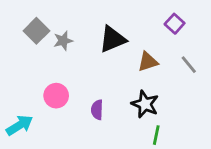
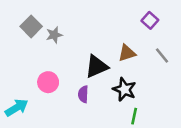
black triangle: (113, 39) -> (97, 66), moved

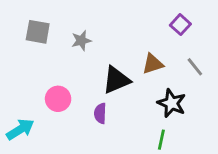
gray square: (31, 26) -> (38, 32), turned -35
gray star: (54, 35) -> (81, 41), moved
black star: (124, 89) -> (172, 103), moved

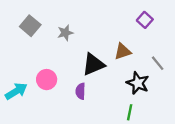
gray square: (38, 32) -> (30, 26), turned 30
gray line: (195, 67) -> (158, 63), moved
cyan arrow: (20, 129) -> (16, 91), moved

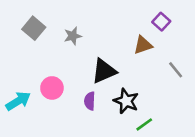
brown triangle: (123, 51) -> (143, 45), moved
black star: (138, 83) -> (126, 101), moved
green line: (130, 112) -> (144, 124), turned 42

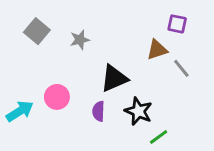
purple square: (161, 22) -> (177, 24), turned -30
gray line: (176, 70) -> (181, 68), moved

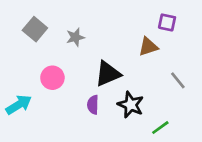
gray line: (181, 68) -> (178, 80), moved
pink circle: (57, 97) -> (52, 78), moved
green line: (159, 137) -> (160, 128), moved

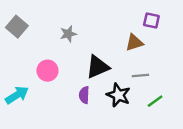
gray square: (35, 29) -> (17, 27), moved
gray line: (178, 80) -> (140, 75), moved, turned -56
green line: (160, 128) -> (155, 101), moved

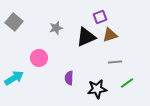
purple square: (151, 20) -> (100, 17), moved, turned -32
black triangle: (98, 67) -> (86, 37), moved
black star: (118, 95) -> (97, 89), moved, turned -30

